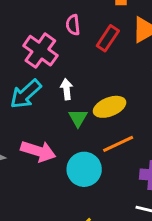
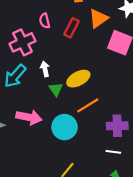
pink cross: (40, 51) -> (22, 42), turned 35

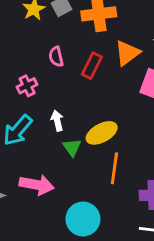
pink cross: (22, 42) -> (27, 86), size x0.6
orange line: (88, 105) -> (114, 168), turned -50
cyan circle: (65, 127) -> (83, 219), moved

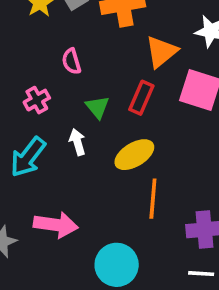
red rectangle: (92, 66) -> (141, 98), moved
green triangle: (72, 147) -> (97, 107), moved

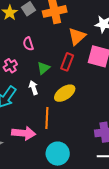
green triangle: (97, 107) -> (43, 68), turned 32
orange line: (153, 199) -> (47, 118), moved

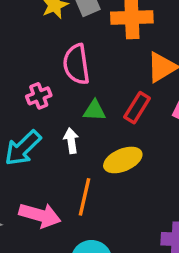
pink semicircle: (28, 44) -> (76, 64), size x1.6
green triangle: (43, 68) -> (95, 111), turned 32

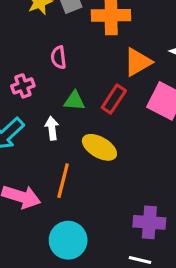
pink semicircle: (76, 64) -> (59, 57), size x0.6
yellow ellipse: (123, 160) -> (99, 147), turned 52

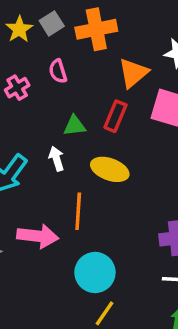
pink semicircle: (59, 57) -> (58, 71), moved
pink cross: (23, 86) -> (17, 88), moved

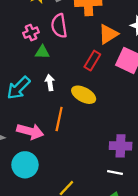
pink semicircle: (58, 71) -> (59, 26), size x1.5
green triangle: (75, 126) -> (42, 52), moved
cyan circle: (95, 272) -> (25, 165), moved

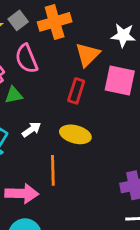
white arrow: (50, 83) -> (31, 129), turned 77

